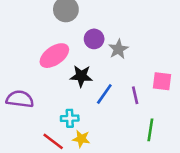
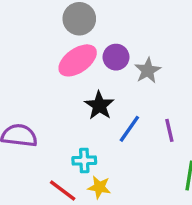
pink ellipse: (54, 56) -> (78, 60), moved
black star: (81, 76) -> (99, 105), turned 30

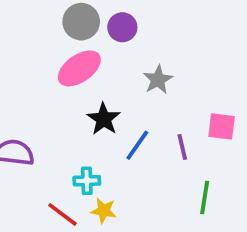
purple circle: (116, 57) -> (122, 27), moved

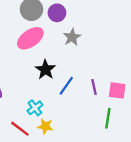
gray star: (158, 80) -> (72, 37), moved
pink square: (222, 126) -> (117, 90), moved
cyan cross: (87, 181) -> (35, 108), turned -35

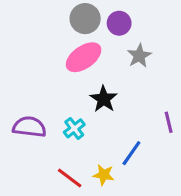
blue line: (66, 86) -> (131, 153), moved
cyan cross: (35, 108) -> (74, 128), moved

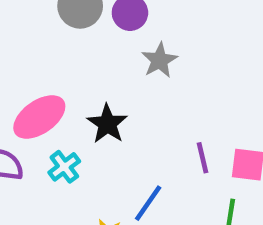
pink ellipse: (84, 57) -> (39, 117), moved

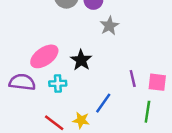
cyan cross: (64, 167) -> (58, 83), turned 35

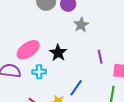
purple line: (133, 79) -> (100, 57), moved

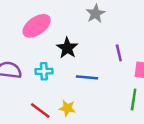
pink ellipse: (28, 50) -> (37, 26), moved
blue line: (76, 88) -> (87, 77), moved, turned 60

